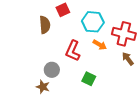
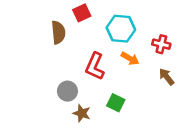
red cross: (124, 34) -> (161, 44), size x0.6
brown star: (43, 87) -> (82, 113), moved

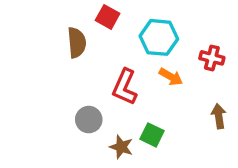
red square: (82, 13) -> (108, 17), turned -36
brown arrow: (167, 77) -> (219, 116), moved, turned 30
brown star: (82, 113) -> (121, 147), moved

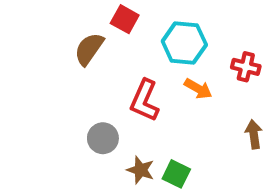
brown semicircle: (77, 43) -> (89, 49), turned -140
green square: (152, 135) -> (176, 174), moved

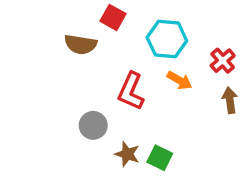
brown semicircle: (89, 49) -> (81, 44), turned -116
red cross: (246, 67) -> (223, 61), turned 35
brown arrow: (254, 134) -> (230, 100), moved

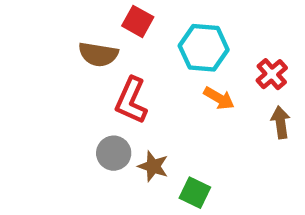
red L-shape: (131, 91) -> (131, 100), moved
brown star: (127, 154) -> (153, 166), moved

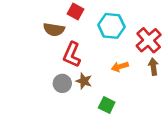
red cross: (272, 74) -> (149, 40), size x1.5
orange arrow: (219, 98) -> (120, 67), moved, turned 133
brown star: (153, 166) -> (84, 81), moved

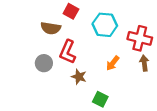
red cross: (149, 40) -> (140, 38), turned -35
orange arrow: (120, 67) -> (113, 63), turned -35
gray circle: (62, 83) -> (44, 63), moved

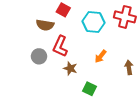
red cross: (140, 38) -> (125, 17), moved
brown arrow: (144, 63) -> (129, 67), moved

